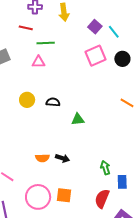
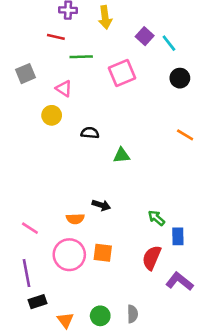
pink square: (96, 56) -> (122, 73), moved
pink triangle: (38, 62) -> (64, 89), moved, turned 32
yellow circle: (27, 100) -> (52, 115), moved
orange semicircle: (42, 158) -> (75, 219), moved
green arrow: (105, 168) -> (156, 218), turned -32

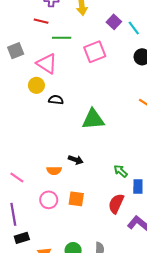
pink triangle: (64, 89) -> (47, 64), size x1.5
black semicircle: (90, 133) -> (56, 100), moved
green triangle: (122, 155) -> (93, 119), size x1.6
pink circle: (69, 255) -> (49, 200), size x0.7

